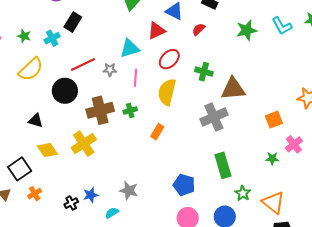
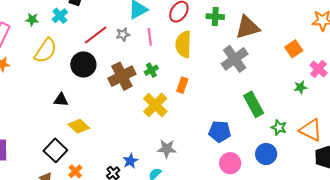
yellow cross: (84, 144) -> (155, 105), moved

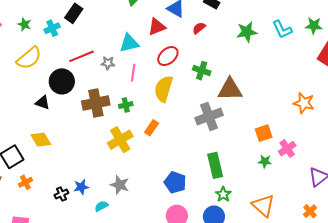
orange square: (294, 49) -> (264, 133), moved
black triangle: (61, 100) -> (43, 103), moved
green star: (279, 127) -> (223, 194), moved

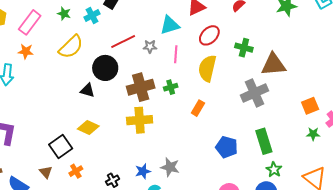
yellow diamond: (41, 140) -> (88, 127), turned -30
yellow cross: (120, 140) -> (140, 120), moved, turned 30
blue pentagon: (175, 182) -> (227, 147), moved
blue star: (81, 187) -> (143, 171), moved

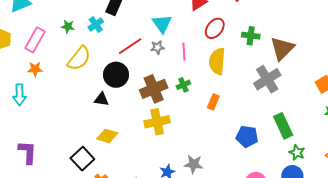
cyan triangle: (170, 25) -> (162, 24), moved, turned -40
brown triangle: (273, 65) -> (282, 49), turned -32

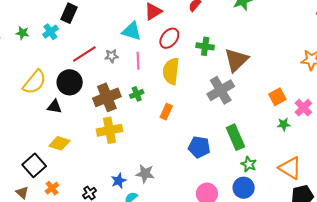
cyan triangle: (162, 24) -> (132, 31), moved, turned -40
yellow semicircle: (79, 58) -> (34, 82), moved

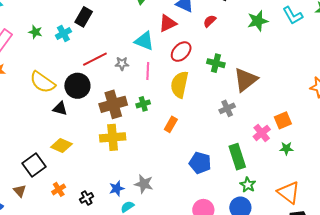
yellow semicircle: (34, 82) -> (43, 82), turned 80
gray cross: (221, 90) -> (227, 108), size x0.6
pink cross: (303, 108) -> (262, 133), moved
orange cross: (52, 188) -> (59, 189), moved

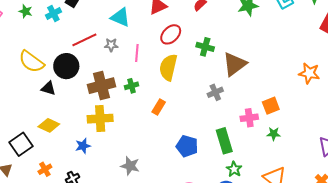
cyan triangle: (144, 41) -> (120, 17), moved
pink cross: (262, 133) -> (249, 118), turned 30
blue star: (117, 188) -> (83, 146), moved

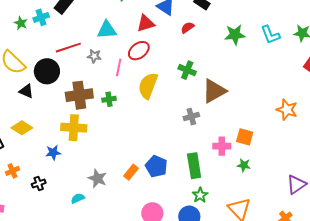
green star: (26, 11) -> (21, 23), moved
cyan triangle: (120, 17) -> (107, 30), turned -35
red ellipse: (171, 34) -> (139, 51), moved
orange square: (271, 106) -> (245, 137), turned 30
orange rectangle: (159, 107) -> (131, 172), moved

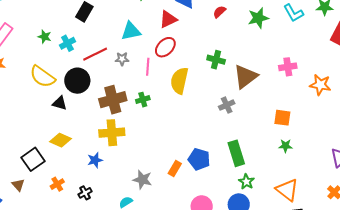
cyan cross: (41, 17) -> (67, 43), moved
red semicircle: (187, 28) -> (219, 12), moved
pink cross: (222, 146) -> (288, 67), moved

